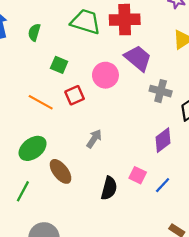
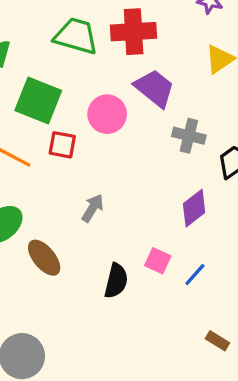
green square: (59, 65) -> (38, 100), size x1.8
red square: (75, 95) -> (62, 145), turned 36

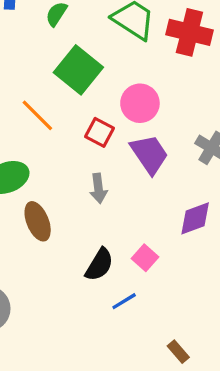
purple trapezoid: (154, 88) -> (149, 154), moved
red square: (62, 145) -> (100, 132), moved
gray arrow: (93, 208) -> (98, 188), turned 124
blue line: (195, 275) -> (124, 301), moved

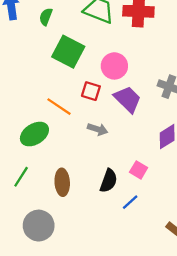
orange line: (37, 115) -> (59, 107), moved
gray arrow: (98, 188) -> (98, 129), turned -54
brown ellipse: (38, 221) -> (62, 182), moved, turned 30

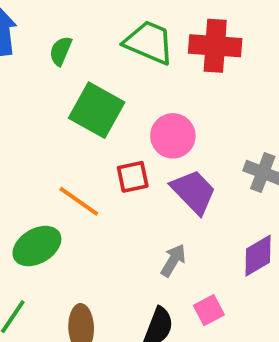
red square: (91, 91) -> (133, 177), turned -30
gray arrow: (98, 129) -> (173, 260), moved, turned -78
pink square: (139, 170) -> (209, 310), turned 30

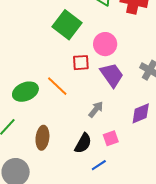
orange line: (79, 201) -> (57, 86), moved

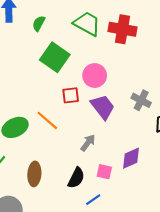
purple diamond: (141, 113) -> (131, 158), moved
pink square: (111, 138) -> (104, 172), turned 35

